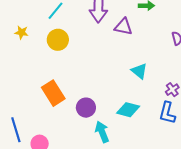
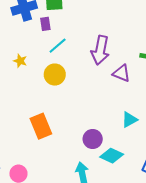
cyan triangle: (139, 71) -> (129, 120), turned 42
purple circle: (86, 108) -> (93, 139), moved

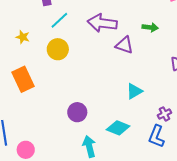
purple arrow: (100, 50) -> (102, 23), turned 88
orange rectangle: (41, 126) -> (23, 79), moved
purple circle: (93, 139) -> (77, 112), moved

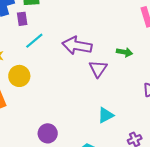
purple triangle: (124, 45) -> (98, 69), turned 42
yellow circle: (58, 49) -> (19, 76), moved

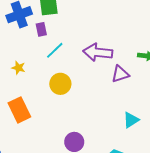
purple triangle: (98, 69) -> (120, 74), turned 42
yellow circle: (19, 76) -> (60, 84), moved

